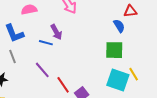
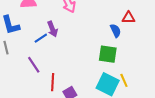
blue line: (46, 43) -> (41, 38), turned -56
red line: (63, 85) -> (53, 82), turned 30

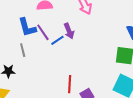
purple line: (34, 65) -> (43, 32), moved

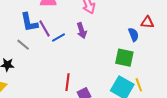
purple arrow: (69, 31) -> (82, 31), moved
gray line: (23, 50) -> (23, 45), turned -40

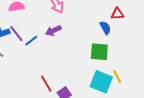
purple arrow: (82, 31) -> (53, 31), turned 91
red line: (67, 82) -> (46, 84), turned -30

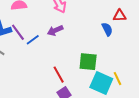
green square: (99, 52) -> (88, 62), moved
red line: (46, 84) -> (59, 75), moved

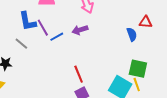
green square: (88, 62) -> (138, 69), moved

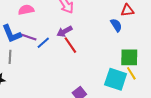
purple line: (43, 28) -> (28, 37), turned -30
gray line: (21, 44) -> (10, 57), turned 64
red line: (79, 74) -> (70, 45), moved

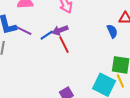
blue line: (43, 43) -> (47, 35), moved

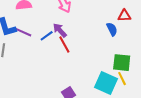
purple arrow: (60, 30) -> (60, 30), turned 70

